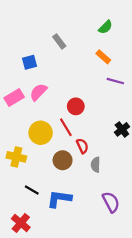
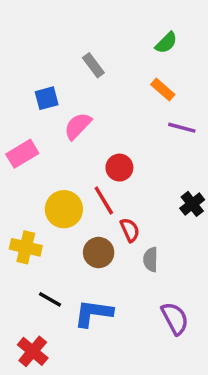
pink semicircle: (38, 92) -> (78, 126), moved

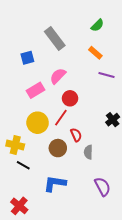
gray rectangle: (93, 65) -> (55, 38), size x1.6
pink semicircle: (78, 126) -> (58, 76), moved
pink rectangle: (22, 154) -> (36, 90), moved
red line: (104, 201) -> (61, 118), turned 66
black line: (50, 299) -> (23, 165), moved

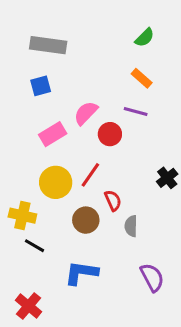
gray rectangle: (55, 38) -> (48, 45), moved, turned -45
purple line: (107, 75) -> (136, 111), moved
red circle: (70, 98) -> (110, 134), moved

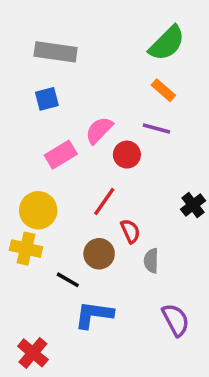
green semicircle: (145, 38) -> (167, 43), size x1.6
yellow circle: (56, 182) -> (38, 210), moved
black line: (35, 246) -> (68, 280), moved

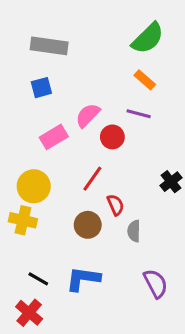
black line: (68, 280) -> (38, 279), moved

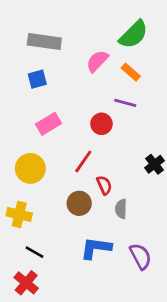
pink semicircle: (88, 115) -> (97, 61), moved
yellow cross: (23, 220) -> (19, 214), moved
blue L-shape: (83, 279) -> (96, 248), moved

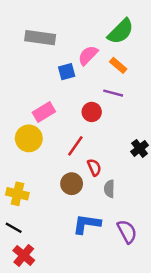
blue square: (37, 79) -> (67, 72), moved
yellow circle: (30, 168) -> (29, 138), moved
black line: (35, 252) -> (14, 228), moved

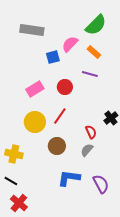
red circle: (92, 112) -> (65, 87), moved
yellow circle: (29, 138) -> (35, 122), moved
red semicircle: (94, 167) -> (91, 132), moved
gray semicircle: (109, 189) -> (87, 150), turned 40

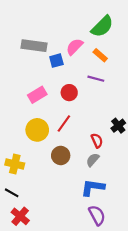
gray rectangle: (32, 30) -> (34, 46), moved
blue L-shape: (69, 178) -> (93, 188), moved
purple semicircle: (101, 184) -> (97, 215), moved

